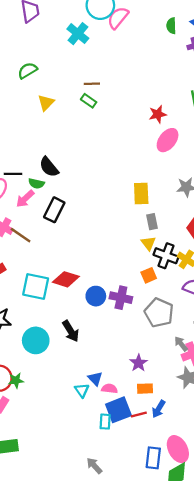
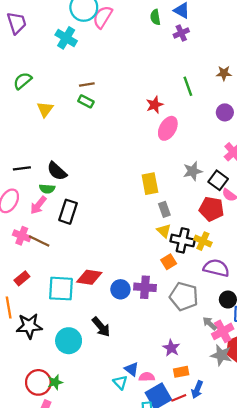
black line: (13, 174) -> (22, 168), moved

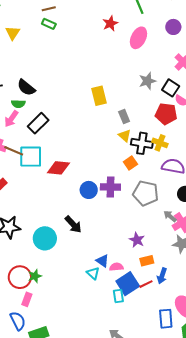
pink ellipse: (168, 128) -> (138, 38), moved
yellow rectangle: (150, 184) -> (99, 96), moved
black rectangle: (68, 212) -> (38, 123), turned 30
red diamond: (89, 277) -> (58, 168), moved
cyan square: (61, 289) -> (31, 157), moved

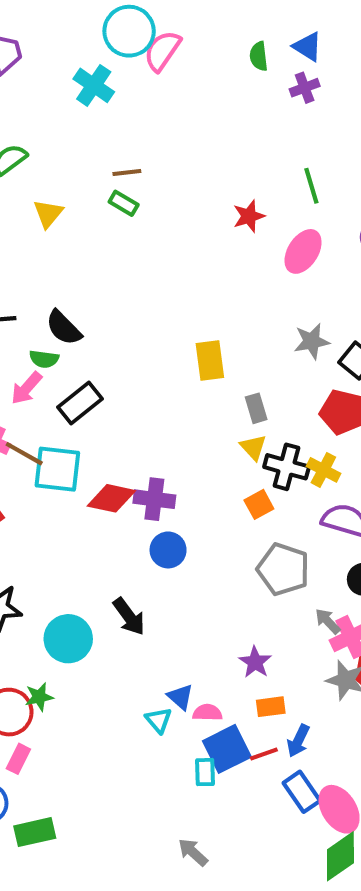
purple cross: (110, 187) -> (154, 499), moved
green star: (35, 276) -> (39, 697), moved
blue rectangle: (166, 319) -> (302, 792), moved, turned -36

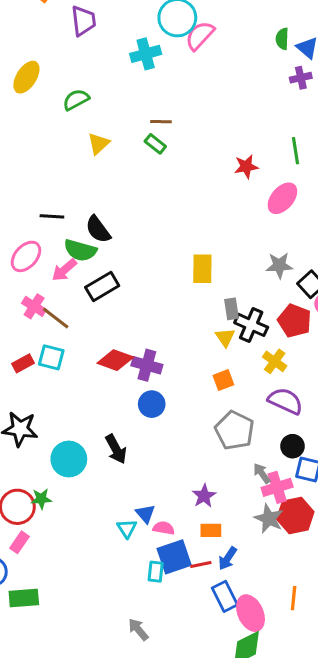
green semicircle: (259, 56) -> (282, 39), moved
cyan cross: (94, 85) -> (146, 54), turned 32
green semicircle: (44, 359) -> (80, 250), size x1.5
black cross: (287, 467) -> (251, 325), moved
cyan square: (57, 469) -> (51, 357), moved, size x0.7

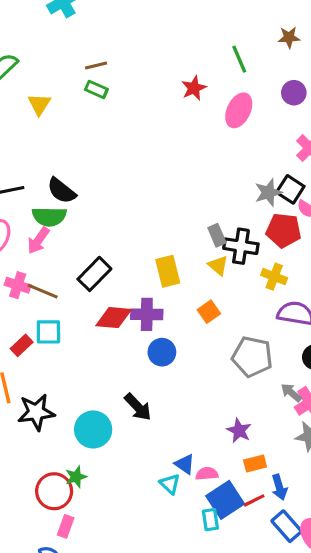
gray star: (279, 265) -> (268, 193), moved
yellow rectangle: (202, 269) -> (168, 271), moved
black rectangle: (102, 287) -> (94, 274), moved
orange square: (223, 380) -> (209, 312), moved
blue arrow: (228, 558) -> (279, 487), turned -35

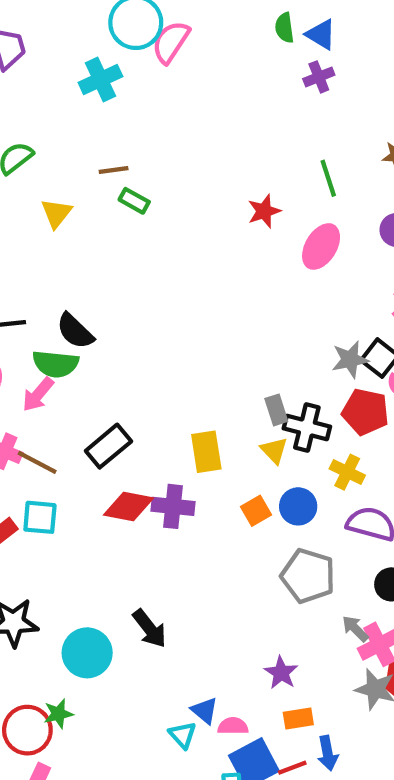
brown line: (96, 66) -> (114, 170), moved
blue circle: (162, 352) -> (298, 506), moved

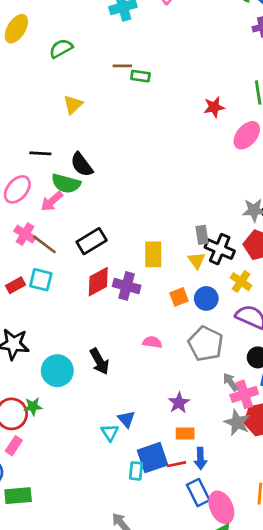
green rectangle: (134, 201) -> (140, 76), moved, turned -30
yellow triangle: (56, 213) -> (73, 105), moved
red diamond: (128, 507) -> (98, 282), turned -48
pink semicircle: (233, 726) -> (152, 342), moved

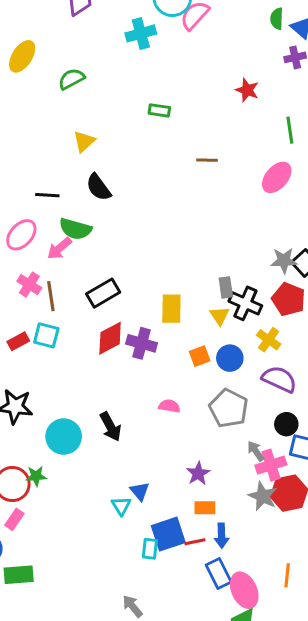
brown line: (122, 66) -> (207, 160), moved
red star: (214, 107) -> (247, 90), moved, turned 30
black semicircle: (82, 165) -> (99, 187), moved
brown line: (44, 244) -> (51, 296), turned 44

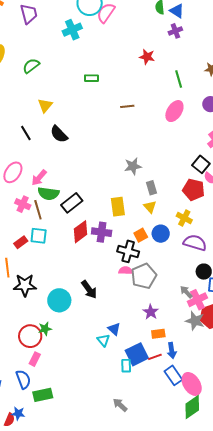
black line: (47, 195) -> (26, 133), moved, turned 63
green semicircle: (75, 229) -> (48, 193), moved
gray star: (284, 261) -> (133, 166), moved
black cross: (245, 303) -> (128, 251), moved
gray pentagon: (229, 408) -> (144, 276), moved, turned 30

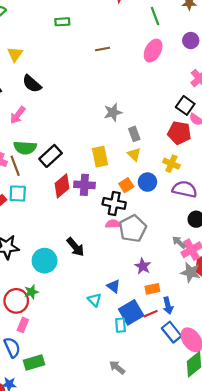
pink arrow: (39, 178) -> (18, 115), moved
blue triangle: (114, 329) -> (114, 286), moved

